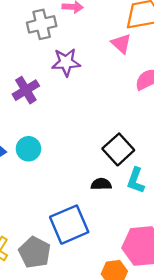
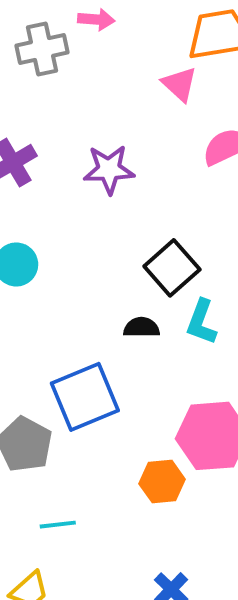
purple star: (66, 62) -> (109, 169), moved

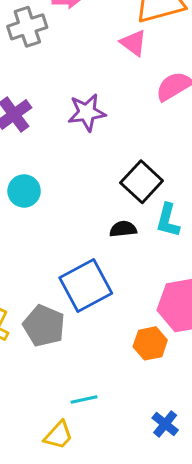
cyan line: (58, 525) -> (84, 400), moved

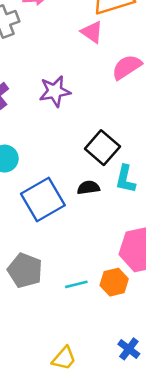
blue square: (86, 286) -> (43, 200), moved
cyan line: (84, 400) -> (76, 284), moved
yellow trapezoid: (58, 435) -> (64, 358), moved

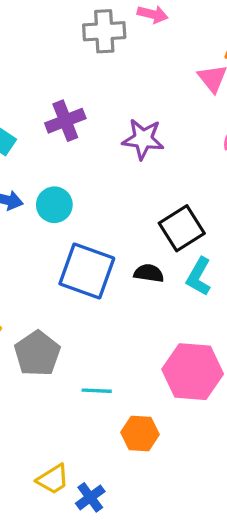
blue square: (43, 200) -> (87, 271), turned 33
orange hexagon: (114, 282) -> (140, 433), moved
blue cross: (129, 349) -> (90, 497), moved

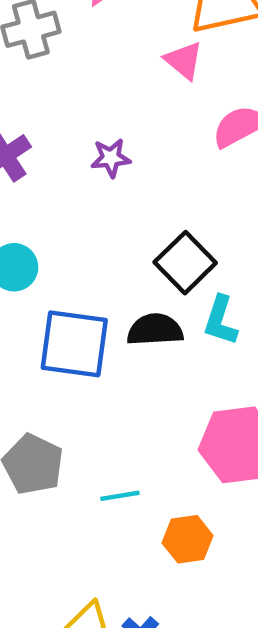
purple star: (143, 139) -> (111, 158), size x0.7
black semicircle: (149, 273) -> (155, 330), size x1.4

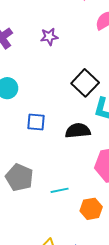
black semicircle: (155, 330) -> (78, 131), moved
blue square: (74, 344) -> (36, 122), size x0.6

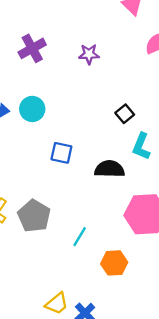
black square: (85, 83) -> (125, 114), size x0.6
cyan line: (60, 190) -> (80, 237), turned -54

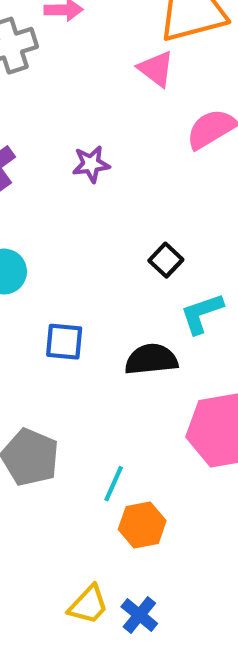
cyan L-shape: (141, 146) -> (202, 313), turned 56
orange hexagon: (114, 263) -> (142, 525), moved

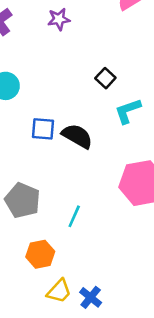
black semicircle: (151, 359) -> (77, 136), moved, turned 36
orange hexagon: (142, 525) -> (40, 254), moved

